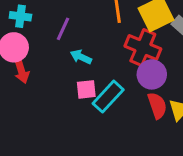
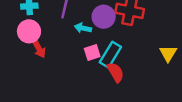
purple circle: (152, 74) -> (104, 17), moved
red semicircle: (157, 105) -> (115, 72), moved

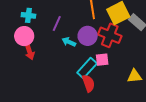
pink square: (92, 53) -> (102, 60), moved
yellow triangle: (168, 53) -> (134, 76), turned 42

